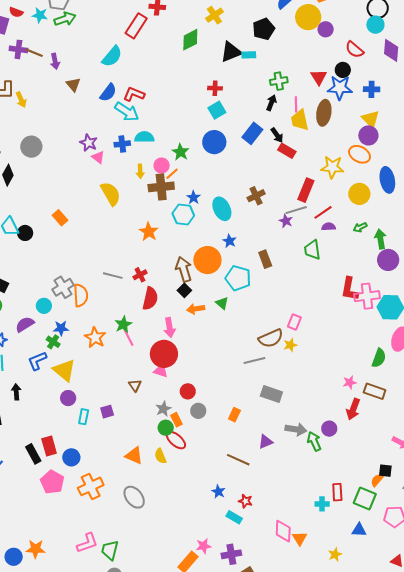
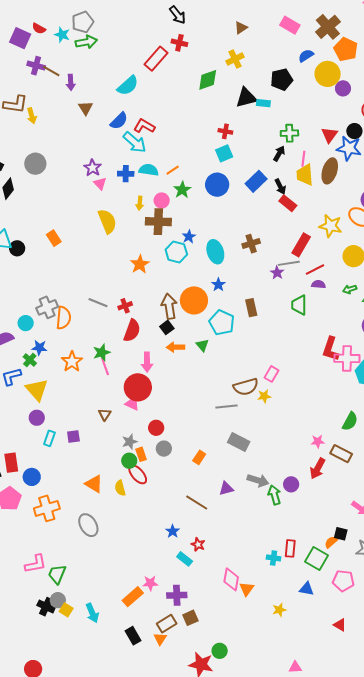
orange line: (172, 174) -> (173, 170), moved

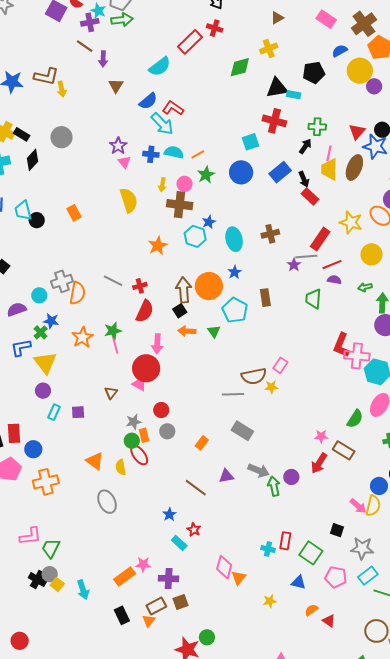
purple cross: (36, 66) -> (90, 22), moved, turned -30
red cross: (225, 131) -> (274, 121), moved, size x1.6
gray ellipse: (88, 525) -> (107, 502), moved
orange semicircle: (331, 542) -> (311, 610), moved

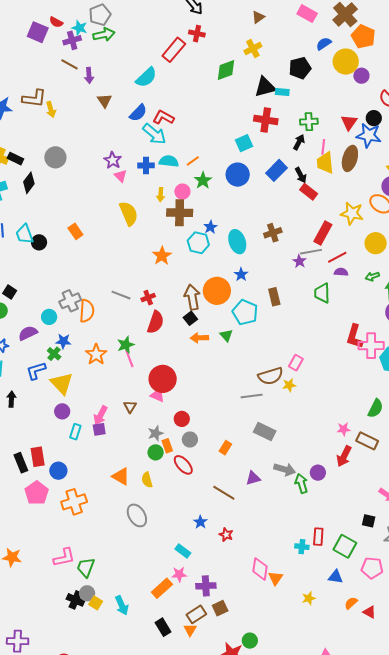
pink arrow: (157, 344) -> (100, 415), moved, turned 30
red ellipse: (139, 455) -> (183, 465), moved
cyan rectangle: (179, 543) -> (183, 551), moved

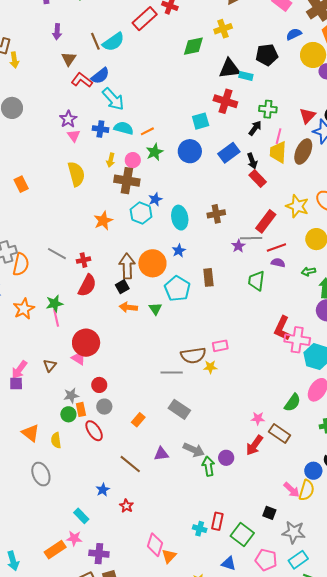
brown line: (69, 64) -> (95, 41), moved, turned 30
red L-shape: (163, 117) -> (82, 80), moved
pink rectangle: (296, 363) -> (220, 346), turned 42

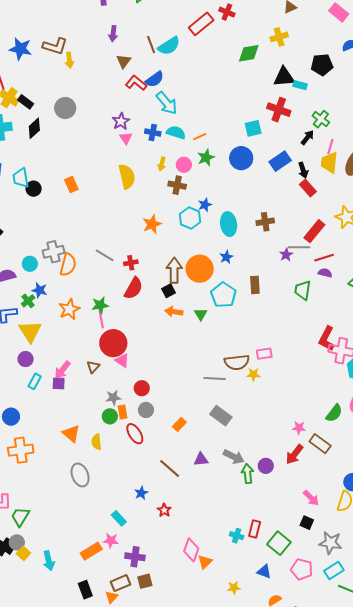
green cross: (268, 109) -> (321, 119), turned 30
brown cross: (127, 181) -> (177, 185), size x0.7
red circle: (86, 343) -> (113, 343), moved
pink arrow: (292, 490) -> (311, 498), moved

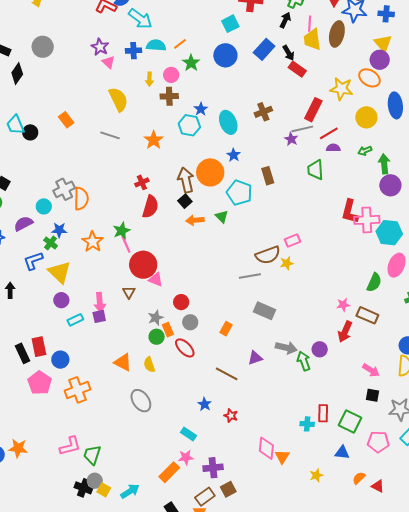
gray line: (105, 255) -> (110, 135), moved
pink arrow: (62, 370) -> (100, 302), turned -30
cyan rectangle: (35, 381) -> (75, 320), turned 49
cyan arrow: (49, 561) -> (130, 491), turned -96

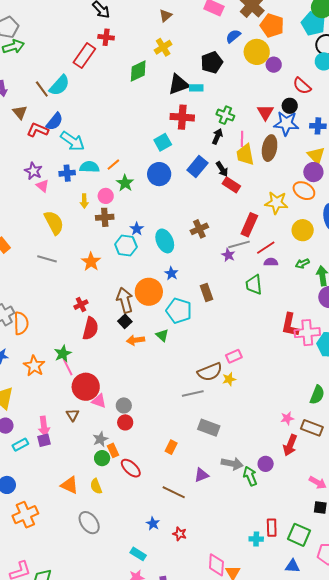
gray circle: (190, 322) -> (124, 405), moved

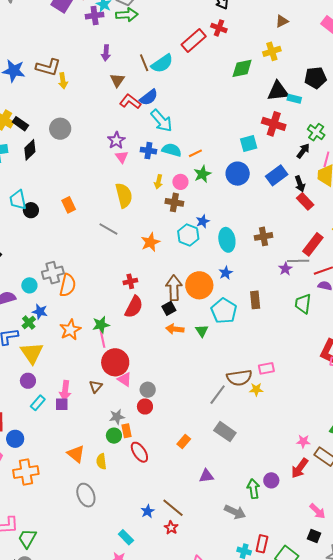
gray line: (193, 394) -> (218, 395), turned -55
cyan rectangle: (20, 445) -> (38, 403), turned -35
gray arrow: (232, 464) -> (235, 512), moved
brown line: (174, 492) -> (173, 508), moved

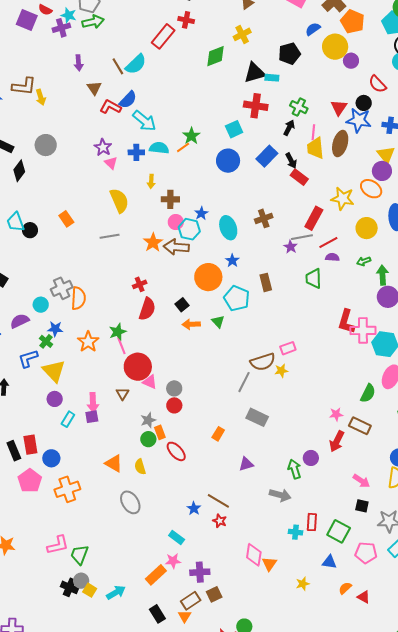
green star: (202, 174) -> (191, 136), moved
pink circle: (180, 182) -> (176, 222), moved
gray line: (108, 229) -> (110, 236), turned -30
brown arrow: (174, 288) -> (176, 247), moved, turned -75

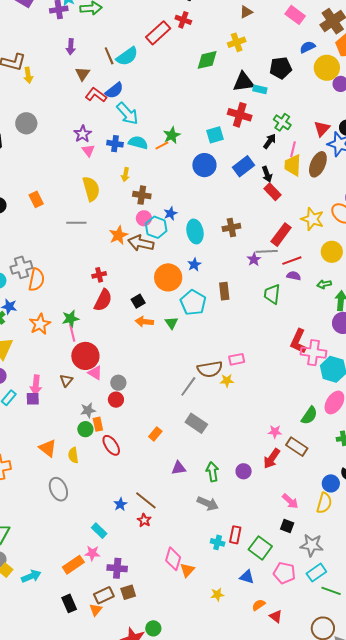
green arrow: (295, 469) -> (212, 472), moved

